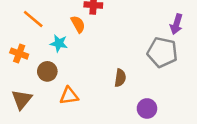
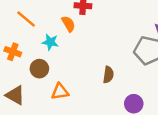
brown triangle: (22, 100) -> (15, 95), turned -40

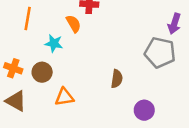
orange line: (26, 19) -> (28, 18), turned 60
orange cross: (13, 52) -> (13, 68), moved

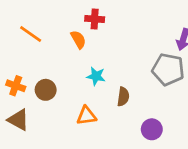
orange line: (28, 18) -> (31, 34), turned -65
cyan star: (54, 43) -> (96, 76), moved
orange triangle: (64, 97) -> (86, 116), moved

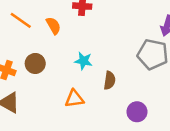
orange semicircle: (78, 39) -> (53, 26), moved
brown circle: (46, 90) -> (35, 63), moved

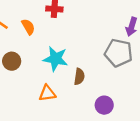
cyan star: (83, 61) -> (56, 59), size x1.5

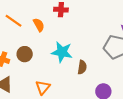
orange triangle: (47, 93) -> (43, 87), moved, turned -42

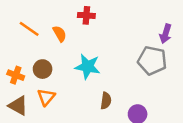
brown semicircle: (82, 67) -> (106, 101), moved
orange triangle: (43, 87) -> (46, 97), moved

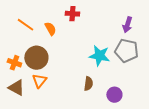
purple arrow: (166, 34) -> (127, 25), moved
cyan star: (88, 67) -> (99, 56), moved
brown circle: (43, 69) -> (36, 58), size x1.5

